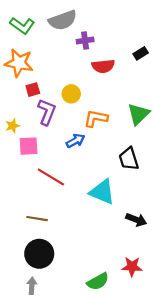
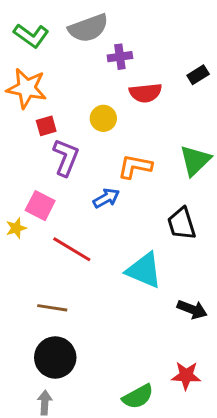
yellow circle: (71, 94) -> (103, 118), moved
yellow star: (13, 126) -> (16, 228), moved
pink square: (29, 146) -> (40, 206), turned 30

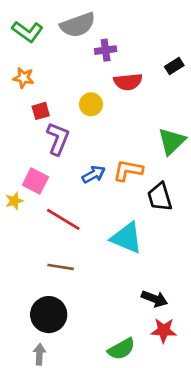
orange star: (27, 88) -> (24, 78), size x0.6
orange L-shape: (135, 166) -> (128, 170), moved
brown line: (52, 308) -> (61, 267), moved
black arrow: (192, 309) -> (154, 299), moved

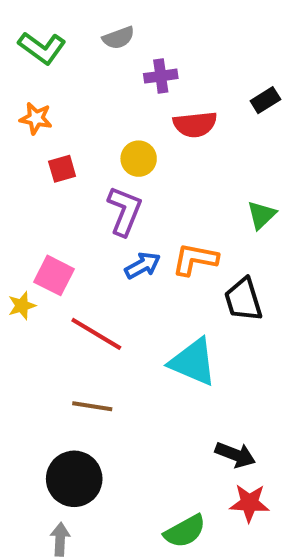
gray semicircle: (78, 25) -> (118, 38), size x0.6
purple L-shape: (58, 139) -> (125, 211), moved
green triangle: (172, 141) -> (261, 215), size x0.7

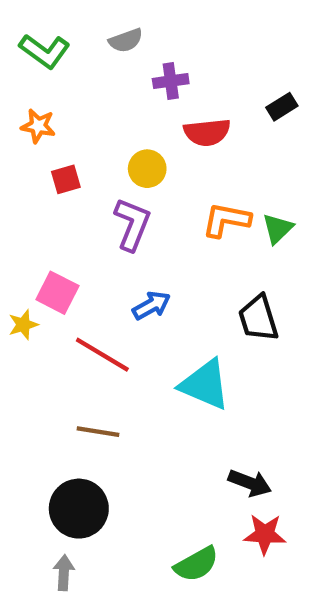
orange L-shape: (195, 259) -> (226, 220), moved
blue arrow: (143, 265) -> (151, 305), moved

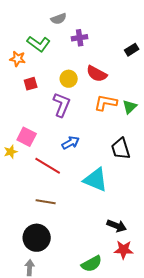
green L-shape: (45, 51) -> (39, 44), moved
red semicircle: (207, 132) -> (97, 74), moved, turned 35

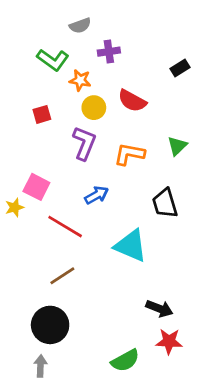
orange star: (18, 59) -> (80, 80), moved
orange L-shape: (106, 103) -> (129, 154), moved
brown line: (46, 202) -> (62, 276), turned -42

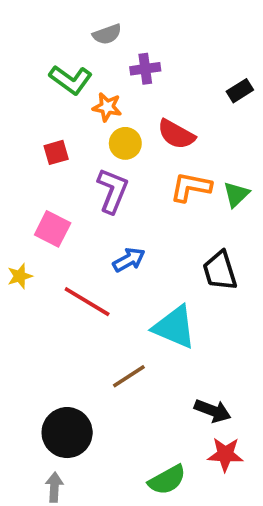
orange L-shape: (129, 154) -> (191, 187), moved
pink square: (36, 187) -> (53, 229), moved
brown line: (62, 276) -> (129, 376), moved

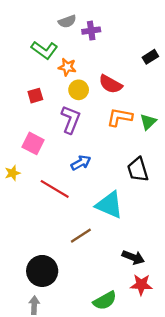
purple cross: (145, 69) -> (91, 31), moved

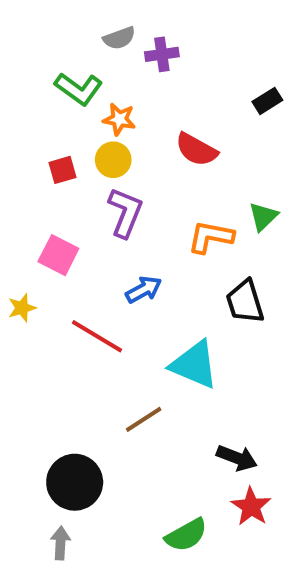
yellow circle: (79, 90) -> (113, 160), moved
orange L-shape: (120, 117) -> (211, 237), moved
red star: (141, 285) -> (251, 507), turned 30

